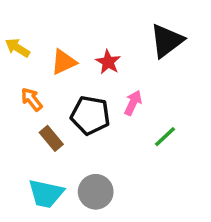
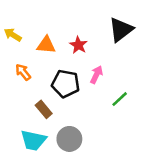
orange triangle: (64, 62) -> (46, 45), turned 30
brown rectangle: (51, 138) -> (44, 109), moved

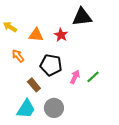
black triangle: (121, 30) -> (82, 17), moved, turned 30
pink arrow: (96, 75) -> (75, 77), moved
cyan trapezoid: (33, 140) -> (26, 109), turned -70

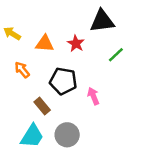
pink arrow: (75, 77) -> (93, 96), turned -48
green line: (93, 77) -> (116, 55), moved

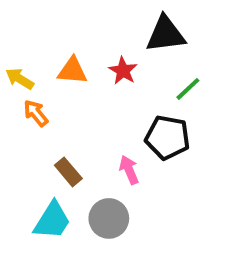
yellow arrow: (12, 34) -> (20, 79), moved
black pentagon: (63, 81) -> (168, 137), moved
pink arrow: (93, 96) -> (129, 170), moved

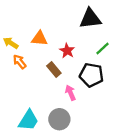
red star: (123, 71) -> (67, 51), moved
brown rectangle: (68, 172) -> (54, 69), moved

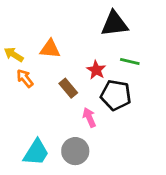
green line: (103, 48) -> (130, 62), turned 56
red star: (67, 51) -> (96, 70), moved

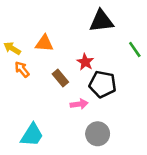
green line: (130, 62) -> (135, 50), moved, turned 42
pink arrow: (89, 117) -> (79, 104), turned 105
gray circle: (75, 151) -> (98, 134), moved

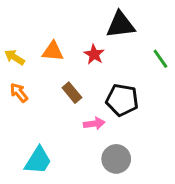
red star: (85, 62) -> (94, 54), moved
orange arrow: (22, 69) -> (19, 93), moved

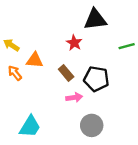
orange triangle: (53, 51) -> (35, 60), moved
green line: (160, 59) -> (127, 46), turned -70
brown rectangle: (72, 93) -> (66, 73), moved

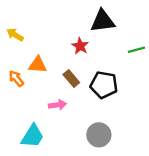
yellow arrow: (11, 45) -> (15, 35), moved
pink arrow: (74, 97) -> (58, 105), moved

